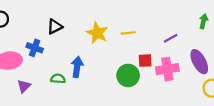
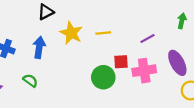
black triangle: (55, 27) -> (46, 12), moved
blue arrow: (77, 67) -> (39, 47), moved
green semicircle: (58, 79) -> (30, 81), turned 32

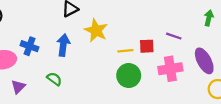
yellow line: (103, 33) -> (125, 51), moved
purple line: (148, 39) -> (174, 36), turned 48
red square: (121, 62) -> (147, 46), moved

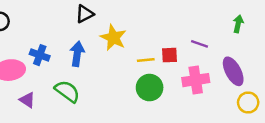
green semicircle: (54, 79) -> (67, 91), size x1.5
purple triangle: (18, 87) -> (27, 100), turned -42

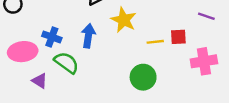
purple line: (199, 44) -> (206, 16), moved
green circle: (150, 88) -> (143, 77), moved
green semicircle: (67, 91) -> (66, 63), moved

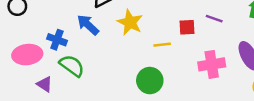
blue arrow: (88, 36) -> (88, 25), moved, turned -55
red square: (178, 37) -> (187, 27), moved

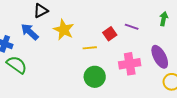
red square: (187, 27) -> (110, 34), turned -32
green circle: (150, 81) -> (95, 77), moved

